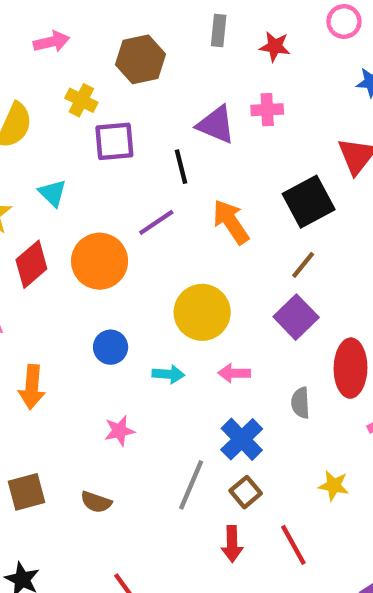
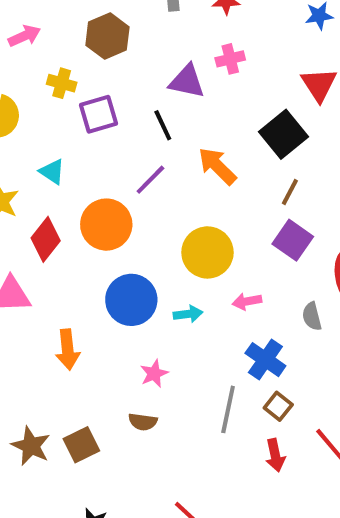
blue circle: (111, 347) -> (131, 300), size x1.6
brown semicircle: (96, 502) -> (143, 422), moved

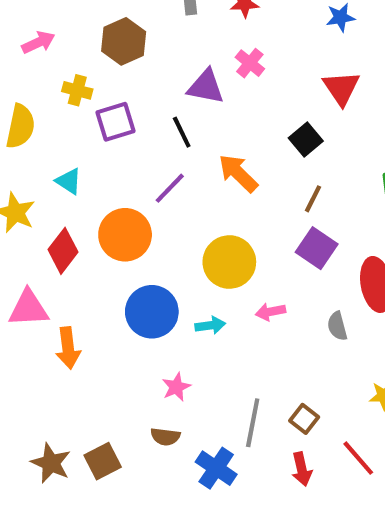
pink cross: (230, 59) -> (250, 63), turned -36
black square: (284, 134) -> (306, 140), size x0.7
orange arrow: (68, 350) -> (68, 348), moved
blue cross: (265, 360) -> (216, 468), moved

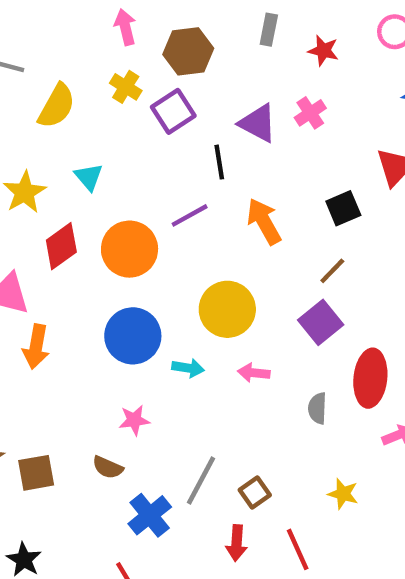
pink arrow: (38, 42) -> (125, 27), moved, turned -96
purple square: (115, 122) -> (173, 111), moved, turned -33

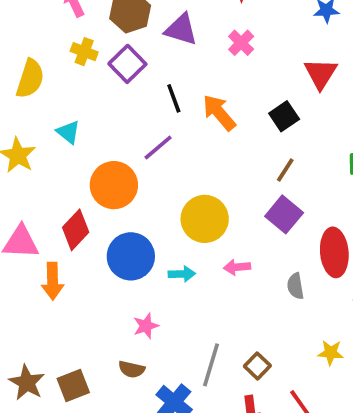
purple triangle: (258, 123) -> (181, 29), moved
orange arrow: (264, 221) -> (219, 113), moved
red diamond: (61, 246) -> (76, 230), moved

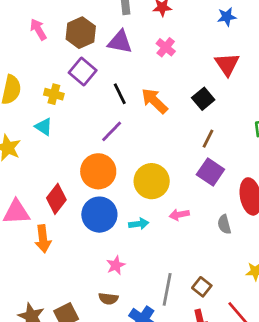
yellow cross: (84, 52) -> (54, 94), moved
orange circle: (114, 185) -> (98, 171), moved

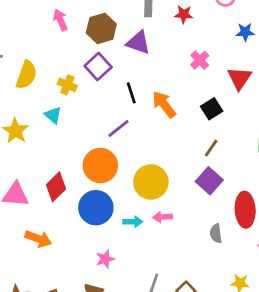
pink cross: (166, 47) -> (200, 60), moved
pink arrow: (179, 215) -> (163, 217), moved
orange arrow: (43, 239) -> (38, 239), moved, turned -70

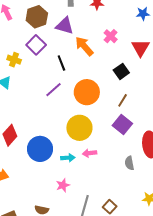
orange arrow: (164, 104) -> (84, 46), moved
orange circle: (100, 166) -> (87, 92), moved
pink star: (105, 259) -> (63, 185), moved

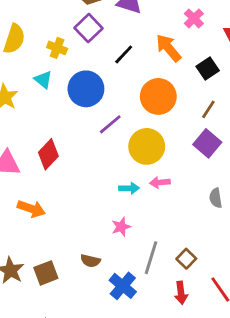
orange arrow: (84, 46) -> (169, 48), moved
black line: (61, 63) -> (124, 54), turned 63
purple line: (53, 90) -> (110, 124), moved
blue circle: (40, 149) -> (86, 89), moved

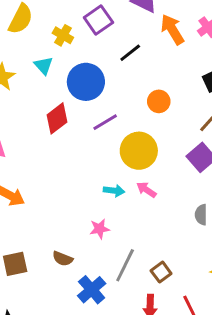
orange arrow: (169, 48) -> (172, 29), moved
orange circle: (158, 96) -> (159, 101), size x0.6
red diamond: (48, 154) -> (57, 118), moved
pink arrow: (160, 182) -> (146, 190), turned 30

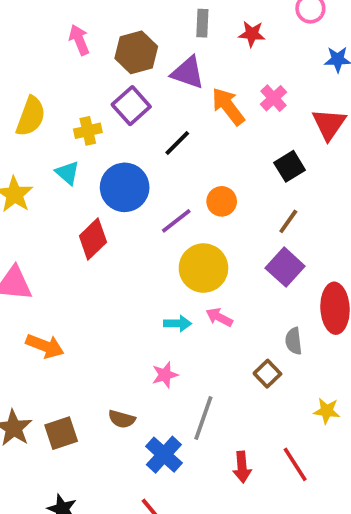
yellow cross: (63, 35) -> (88, 131), turned -36
purple line: (105, 122) -> (176, 221), moved
brown square: (161, 272) -> (267, 374), moved

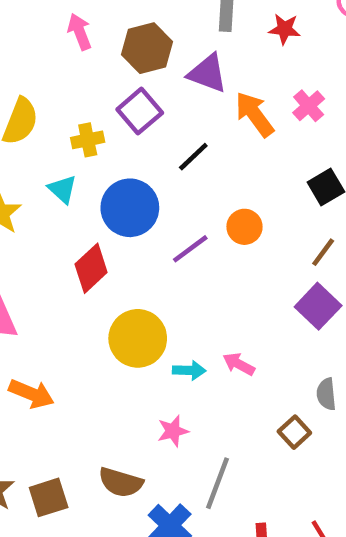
yellow circle: (203, 268) -> (138, 338), moved
brown semicircle: (122, 419) -> (121, 482), size x1.4

